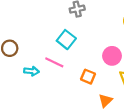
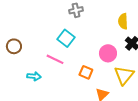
cyan arrow: (31, 71) -> (34, 76), moved

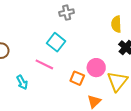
pink circle: (108, 53) -> (96, 68), moved
cyan arrow: (34, 76) -> (22, 82), turned 56

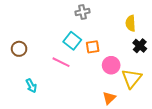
orange square: (77, 78) -> (93, 47), moved, turned -32
cyan arrow: (22, 82) -> (31, 86), moved

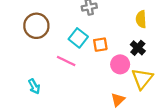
black cross: (140, 46) -> (138, 48), moved
brown circle: (19, 49) -> (36, 26), moved, size x1.5

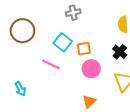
pink circle: (120, 64) -> (91, 69), moved
orange triangle: (118, 100) -> (89, 102), moved

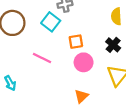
cyan square: (63, 42) -> (51, 22), moved

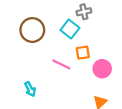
orange square: (76, 42) -> (83, 53), moved

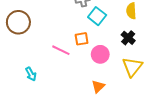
cyan square: (70, 29) -> (97, 16), moved
brown circle: (32, 30) -> (18, 22), moved

